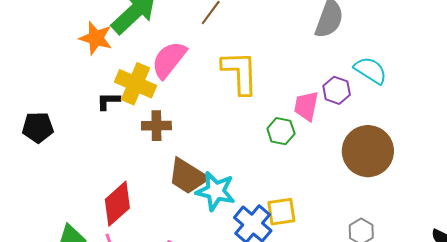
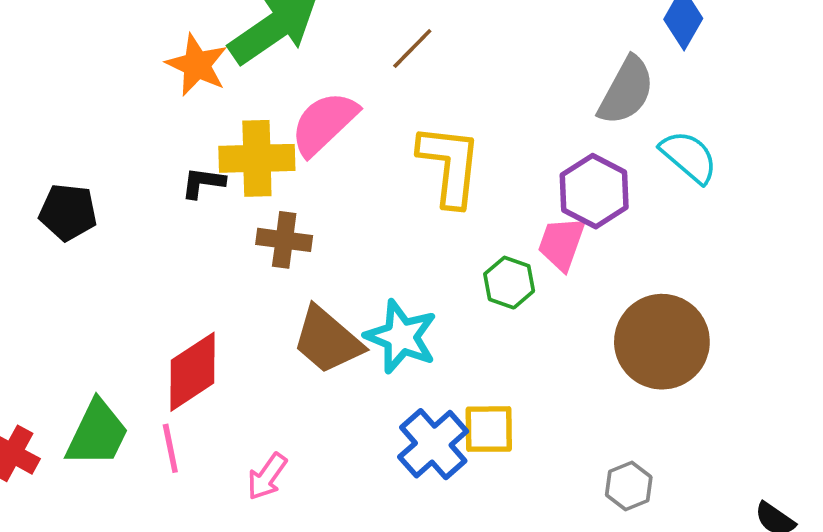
cyan semicircle: (370, 70) -> (689, 157), moved
yellow cross: (135, 84) -> (257, 158), turned -33
purple hexagon: (337, 90) -> (594, 191), moved, size x1.4
cyan star: (216, 191) -> (401, 337), moved

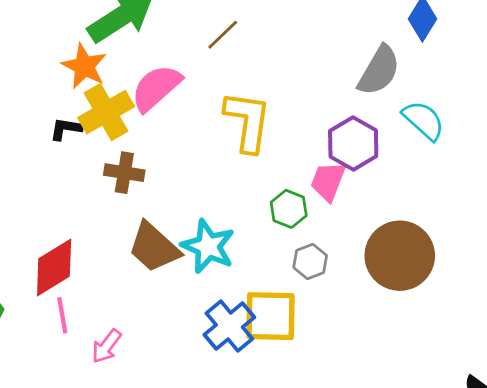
orange star: (197, 65) -> (84, 66), moved
yellow cross: (257, 158) -> (106, 112), turned -30
yellow square: (489, 429) -> (271, 316), size x1.4
pink line: (170, 448) -> (62, 315), moved
gray hexagon: (629, 486) -> (310, 262), moved

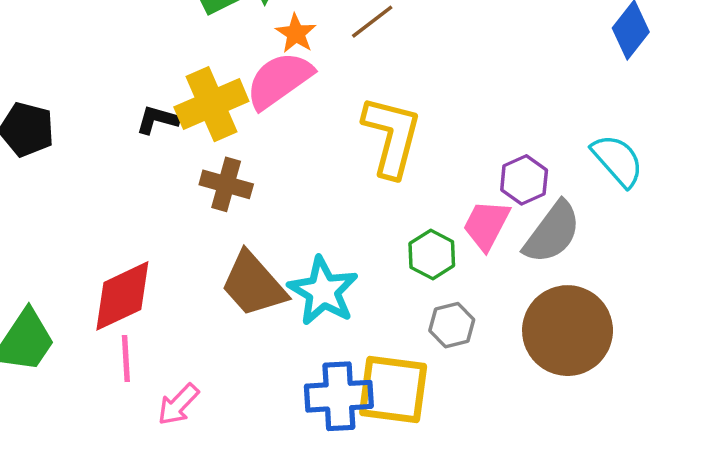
orange star: (84, 66) -> (296, 33), moved, size x0.7
gray semicircle: (379, 71) -> (552, 232), moved
purple hexagon: (353, 143) -> (524, 180), size x0.7
blue cross: (229, 326) -> (339, 396), turned 30

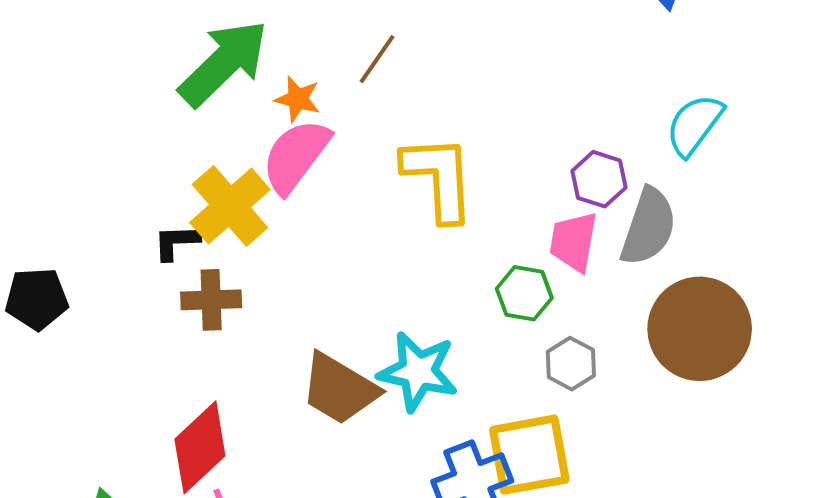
cyan semicircle: (618, 160) -> (695, 125), turned -84
brown cross: (226, 184) -> (211, 300), moved

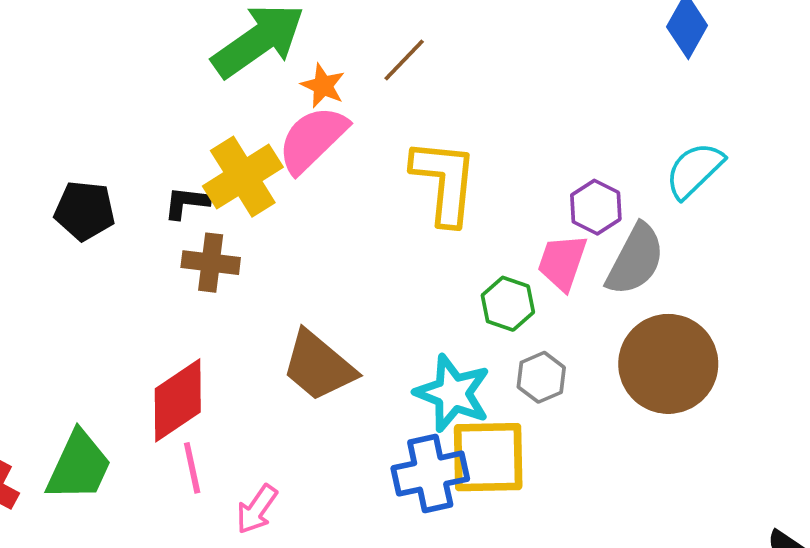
black pentagon: (37, 299) -> (85, 211), moved
cyan star: (418, 371) -> (453, 393), moved

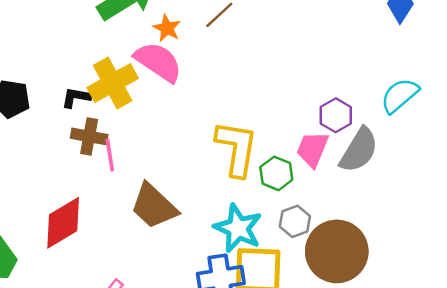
pink semicircle: (313, 139) -> (158, 62), turned 75
yellow L-shape: (444, 182) -> (237, 148), moved
brown circle: (668, 364) -> (337, 251), moved
pink line: (192, 468) -> (110, 155), moved

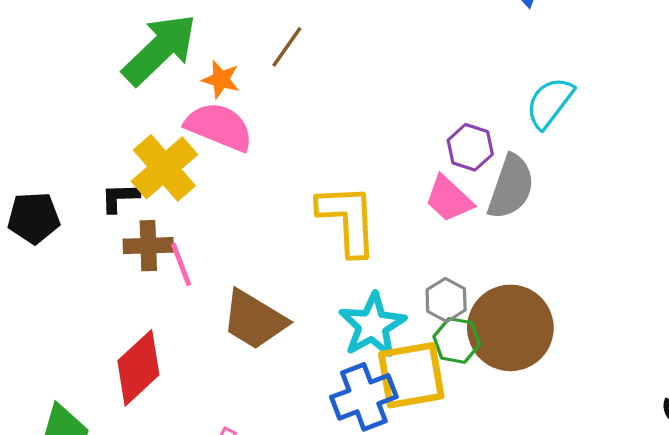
pink trapezoid: (312, 149) -> (449, 199), turned -57
green hexagon: (276, 173) -> (457, 340), moved
cyan star: (238, 228) -> (372, 325), turned 30

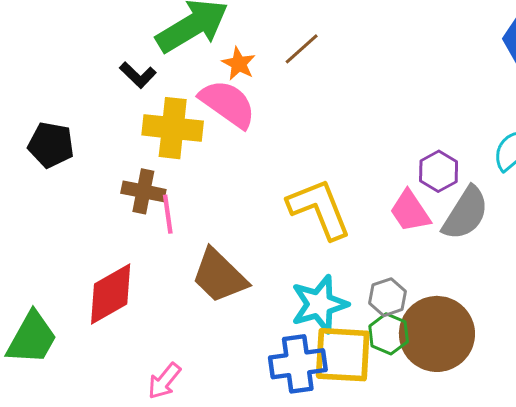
yellow cross: (164, 168) -> (173, 128), turned 34
black L-shape: (120, 198) -> (138, 75), moved, turned -147
yellow L-shape: (348, 220) -> (319, 209), turned -32

